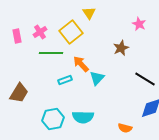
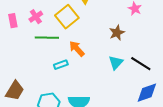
cyan triangle: (97, 78) -> (116, 63), moved
brown trapezoid: (19, 93) -> (15, 91), moved

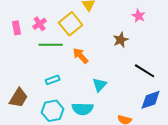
cyan triangle: (116, 63) -> (100, 85), moved
cyan rectangle: (61, 65) -> (53, 80), moved

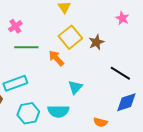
pink star: (139, 16) -> (122, 18), moved
yellow square: (71, 24) -> (70, 37), moved
cyan rectangle: (53, 80) -> (15, 83), moved, size x1.6

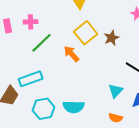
pink cross: (15, 26) -> (31, 22), turned 32
green line: (26, 47) -> (42, 43), turned -45
cyan triangle: (75, 87) -> (116, 91), moved

